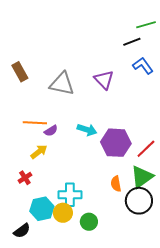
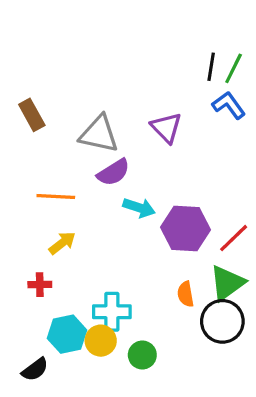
green line: (146, 25) -> (234, 68), moved, turned -48
black line: (132, 42) -> (211, 67), turned -60
purple semicircle: (51, 131) -> (113, 172), moved, size x1.5
red cross: (25, 178) -> (40, 285), turned 32

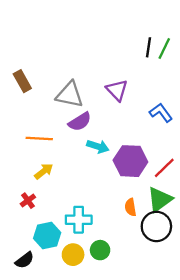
blue L-shape: (229, 105) -> (161, 113), moved
red cross: (40, 285) -> (28, 201), turned -35
yellow circle: (101, 341) -> (73, 255), moved

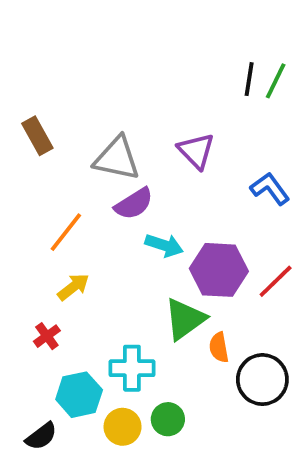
orange line: (39, 139) -> (66, 232), turned -55
green triangle: (160, 199) -> (185, 319), moved

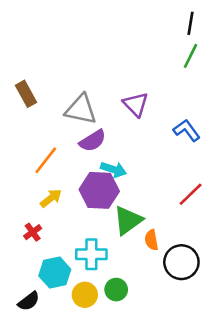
black line: (249, 79) -> (191, 23), moved
purple hexagon: (219, 270) -> (99, 190), moved

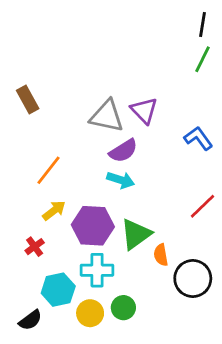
gray triangle: (81, 109) -> (107, 116), moved
purple semicircle: (93, 141) -> (123, 151), moved
purple hexagon: (99, 190) -> (93, 226), moved

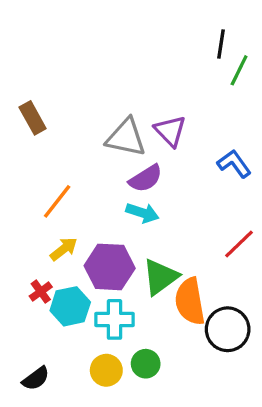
black line: (203, 25) -> (221, 44), moved
orange semicircle: (161, 255) -> (190, 301), size x1.8
cyan hexagon: (58, 290) -> (70, 306), moved

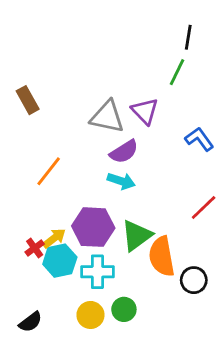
green line: (239, 70) -> (177, 72), moved
yellow arrow: (64, 249) -> (54, 238), moved
black circle: (228, 329) -> (194, 280), size x0.7

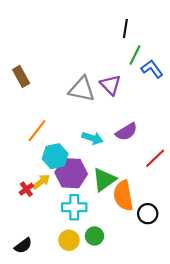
black line: (188, 37) -> (125, 28), moved
blue L-shape: (199, 139) -> (152, 69), moved
purple semicircle: (124, 152) -> (126, 132), moved
cyan hexagon: (60, 261) -> (55, 156), moved

